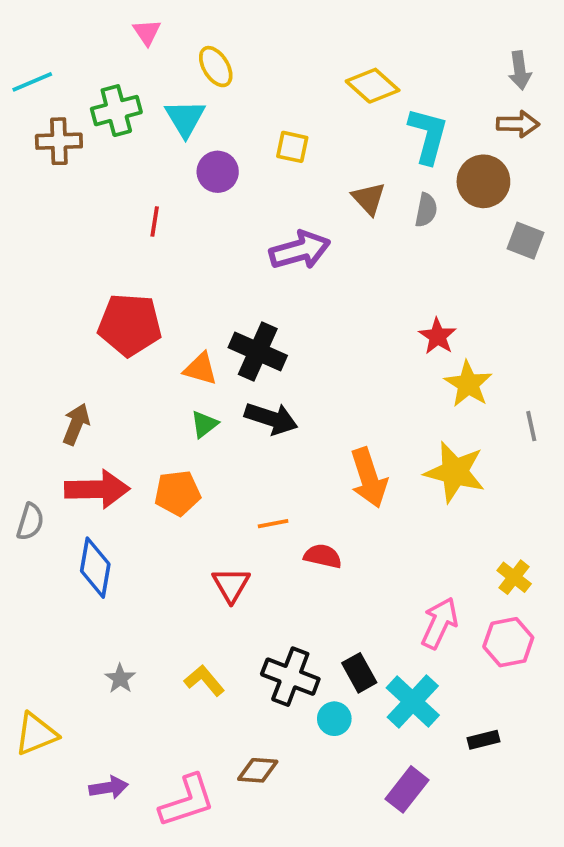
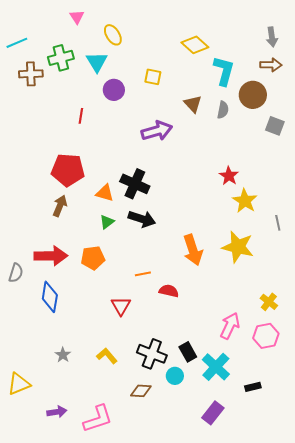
brown arrow: (76, 424) -> (60, 206), moved
brown diamond: (258, 770) -> (141, 391), moved

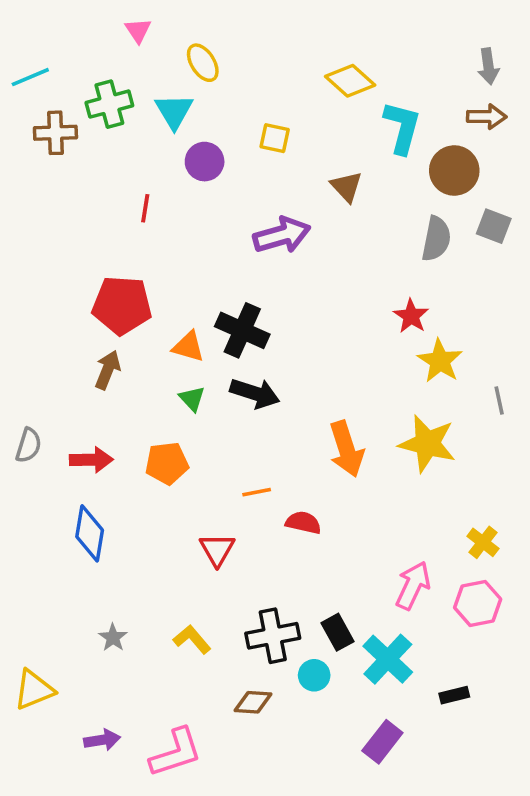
gray semicircle: (223, 110) -> (436, 239), moved, size x1.4
green triangle: (107, 222) -> (192, 399), turned -35
red arrow: (51, 256) -> (91, 460), size x0.7
gray semicircle: (16, 273) -> (29, 445), moved
black cross: (152, 354) -> (273, 636), turned -32

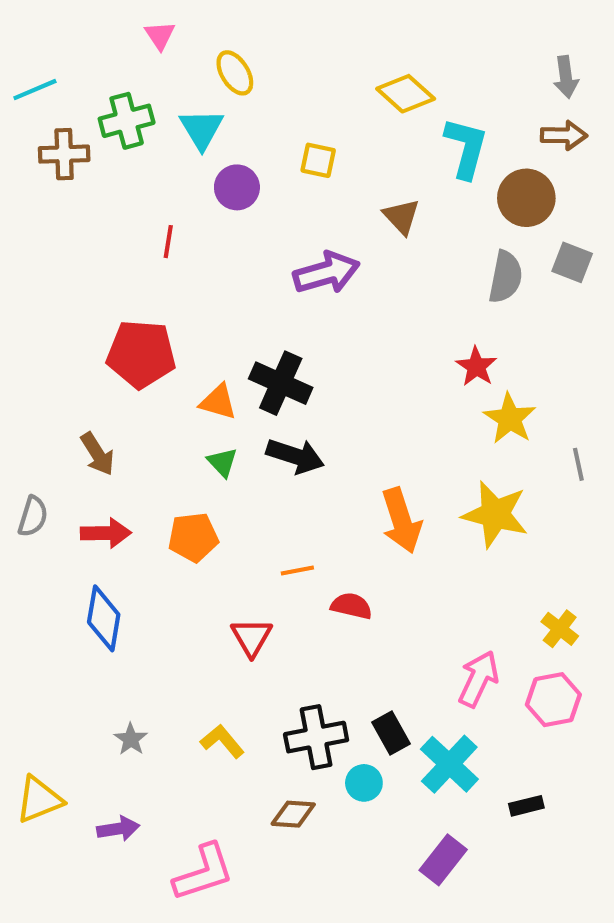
brown arrow: (108, 370) -> (97, 454), moved, turned 126
purple arrow: (102, 740) -> (118, 829), moved

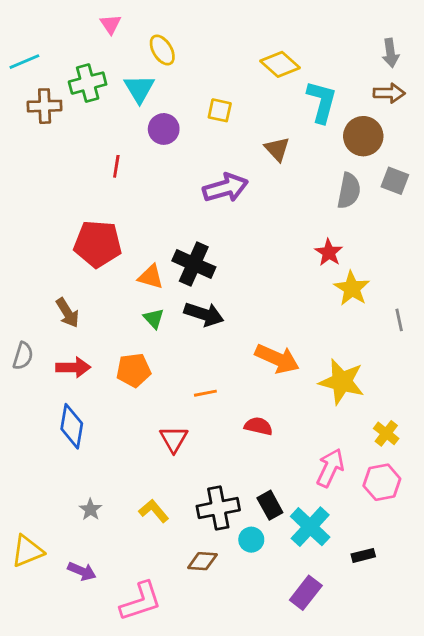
yellow star: (495, 514) -> (342, 382), moved
orange arrow: (401, 521) -> (277, 359), turned -48
red semicircle: (351, 606) -> (258, 426), moved
purple arrow: (118, 829) -> (82, 571), turned 32

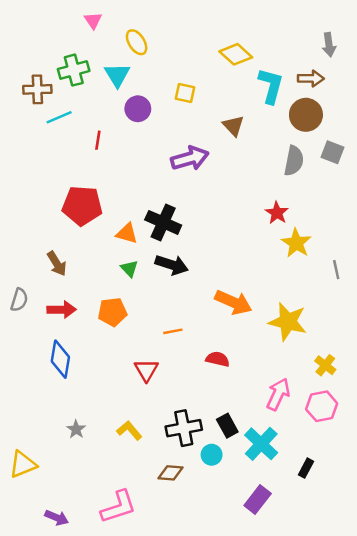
cyan line: (24, 62) -> (59, 117), moved
brown arrow: (389, 93) -> (311, 79), moved
black rectangle: (363, 555) -> (306, 468), turned -48
purple arrow: (82, 571) -> (57, 518), moved

